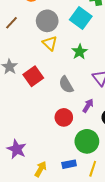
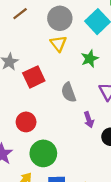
purple arrow: (88, 106) -> (89, 120), turned 120
red circle: (64, 117) -> (26, 122), moved
green circle: (87, 141) -> (43, 153), moved

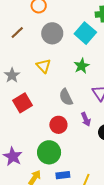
yellow triangle: (58, 44) -> (44, 66), moved
red square: (34, 77) -> (23, 103), moved
red circle: (26, 122) -> (58, 125), moved

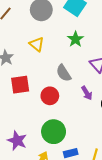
red square: (23, 103) -> (20, 85), turned 30
red circle: (58, 125) -> (50, 96), moved

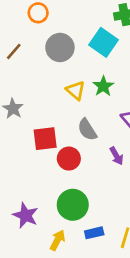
yellow triangle: (37, 44) -> (76, 90), moved
red square: (20, 85) -> (45, 139), moved

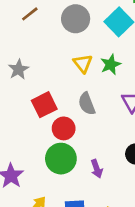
red square: (45, 139) -> (44, 105), turned -30
purple arrow: (116, 156) -> (97, 169), moved
green circle: (73, 205) -> (61, 159), moved

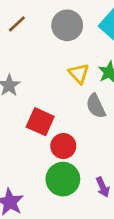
gray semicircle: (87, 104) -> (96, 106), moved
red square: (44, 105) -> (40, 122), turned -35

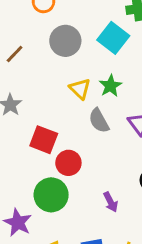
brown line: (17, 24) -> (15, 54), moved
green circle: (63, 179) -> (51, 195), moved

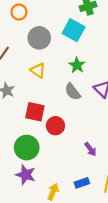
yellow triangle: (80, 89) -> (38, 70), moved
green circle: (51, 195) -> (27, 148), moved

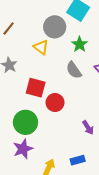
gray circle: (39, 38) -> (55, 27), moved
purple star: (26, 175) -> (23, 149), turned 30

